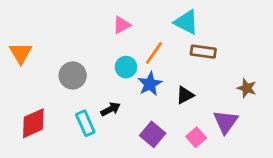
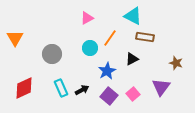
blue star: (150, 84) -> (107, 71), moved
black triangle: (185, 95) -> (132, 59), moved
black arrow: (111, 109) -> (82, 90), moved
pink square: (196, 137) -> (133, 94), moved

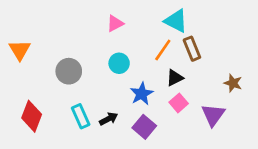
brown rectangle: (145, 37) -> (192, 49), turned 60
orange line: (110, 38) -> (163, 50), moved
red diamond: (24, 88) -> (32, 116), turned -45
pink square: (133, 94) -> (179, 103), moved

